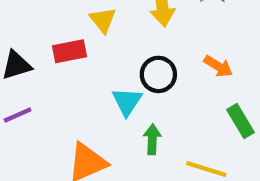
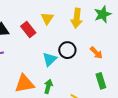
red rectangle: (69, 51) -> (28, 29), turned 49
green arrow: (152, 139) -> (48, 86), moved

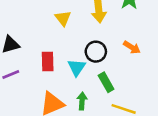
red rectangle: (28, 29) -> (48, 61), moved, turned 49
green rectangle: (101, 81) -> (106, 82), moved

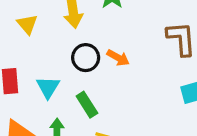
black circle: (96, 52) -> (86, 58), moved

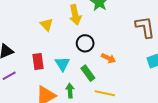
orange arrow: (118, 58) -> (108, 58), moved

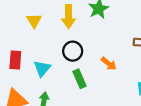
orange arrow: (108, 58) -> (109, 64), moved
green rectangle: (88, 73) -> (80, 79), moved

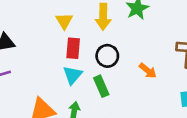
red rectangle: (15, 60) -> (73, 48), moved
green rectangle: (80, 79) -> (101, 86), moved

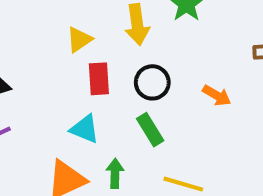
yellow triangle: (64, 21) -> (79, 40), turned 36
cyan triangle: (73, 75) -> (85, 129), moved, turned -40

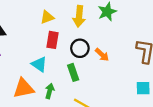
orange arrow: (217, 95) -> (102, 55), moved

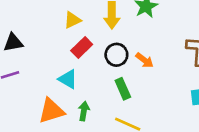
red rectangle: (53, 40) -> (82, 48), turned 42
green rectangle: (73, 72) -> (123, 89), moved

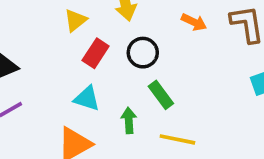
orange arrow: (145, 60) -> (194, 22), moved
green arrow: (84, 111) -> (129, 120), moved

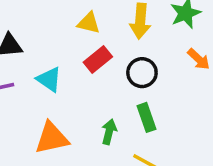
yellow triangle: (75, 20) -> (89, 23), turned 35
cyan triangle: (87, 98) -> (49, 79), moved

